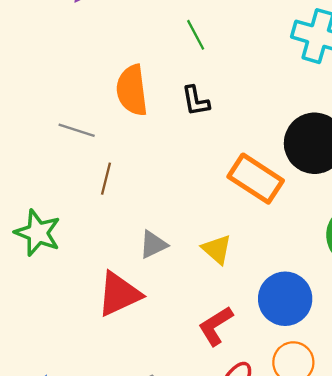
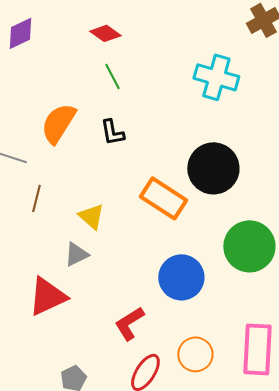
orange semicircle: (132, 90) -> (58, 123), turned 39
yellow triangle: (217, 249) -> (91, 216), moved
blue circle: (285, 299) -> (181, 277), moved

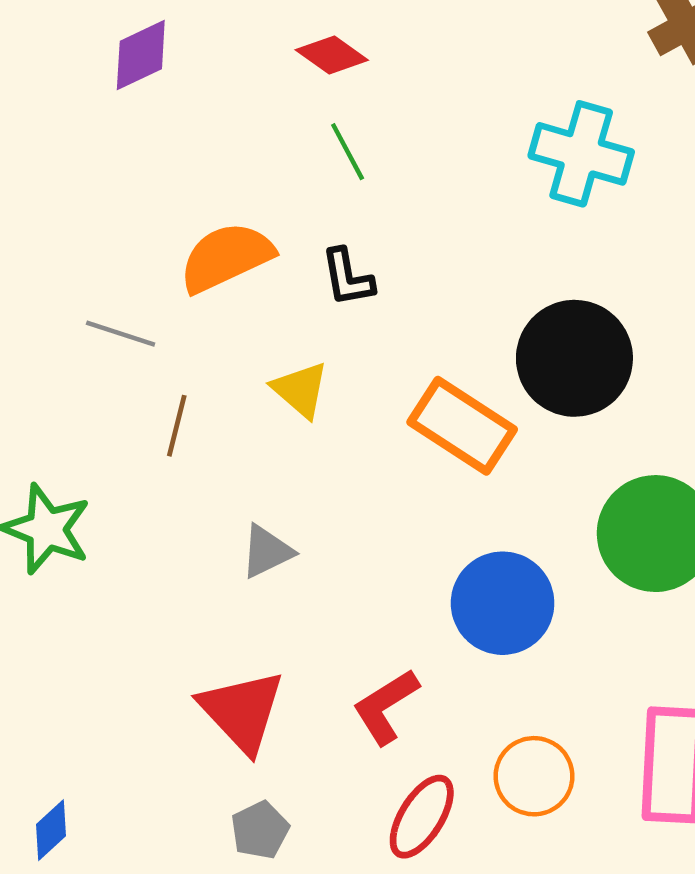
orange semicircle: (58, 123) -> (226, 257), turned 33
yellow triangle: (91, 216) -> (300, 390), moved
red triangle: (47, 296) -> (242, 711), moved, turned -48

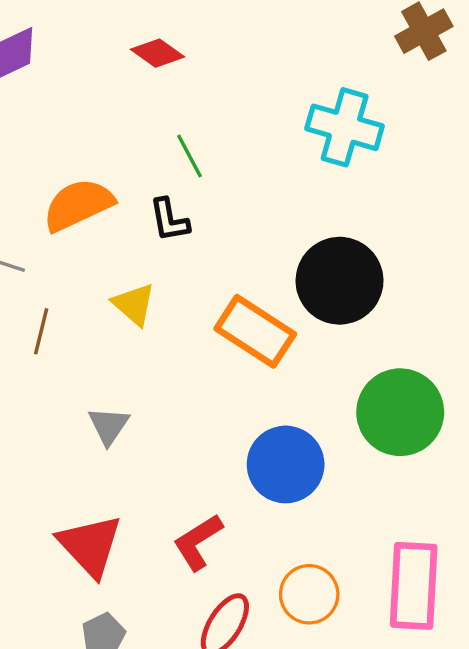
green line: (348, 152) -> (189, 156), moved
gray triangle: (267, 552) -> (109, 426), turned -30

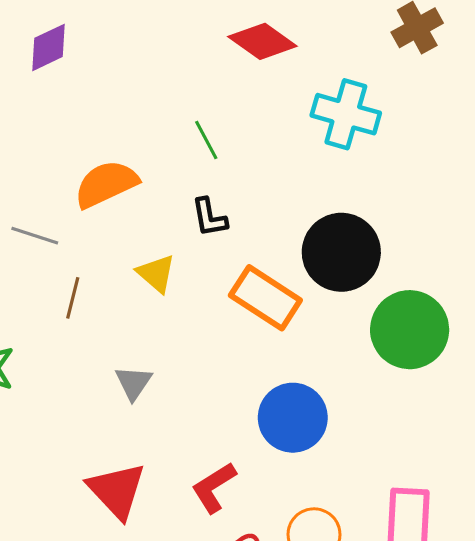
red diamond: (157, 53) -> (262, 41), moved, size x1.4
black L-shape: (169, 220) -> (209, 217), moved
green circle: (400, 412) -> (410, 330), moved

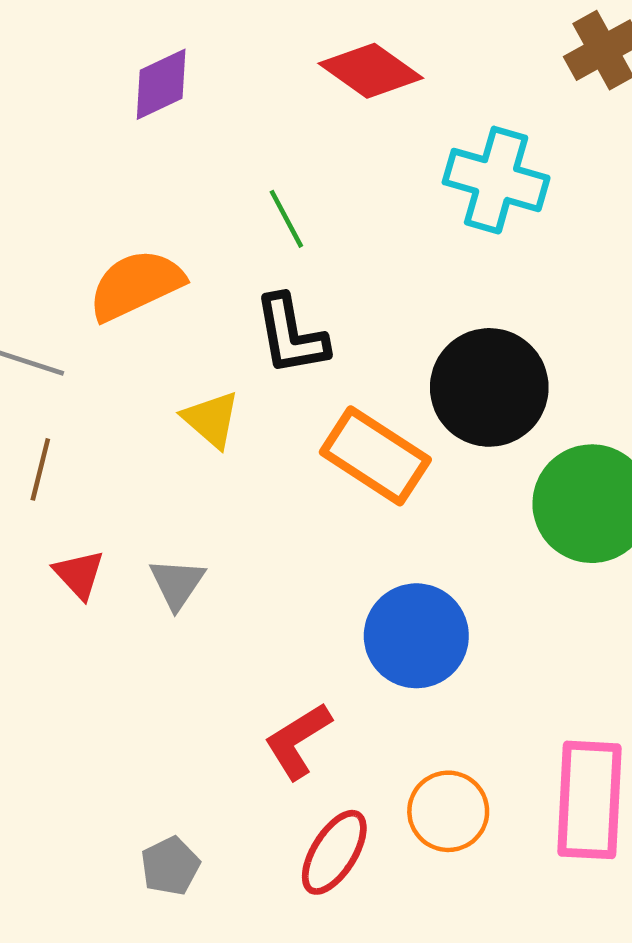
purple diamond: (48, 47) -> (161, 84), moved
black L-shape: (209, 217) -> (291, 335), size x1.4
brown line: (73, 298) -> (40, 469), moved
red triangle: (117, 490) -> (79, 574), moved, size x0.6

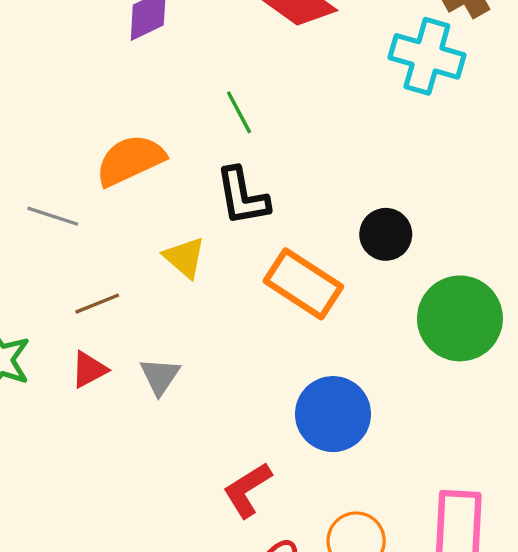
cyan cross: (496, 180) -> (427, 56), moved
black circle: (489, 387) -> (386, 234), size x0.6
brown line: (40, 469) -> (97, 304), moved, turned 54
red triangle: (79, 574) -> (89, 370), turned 45

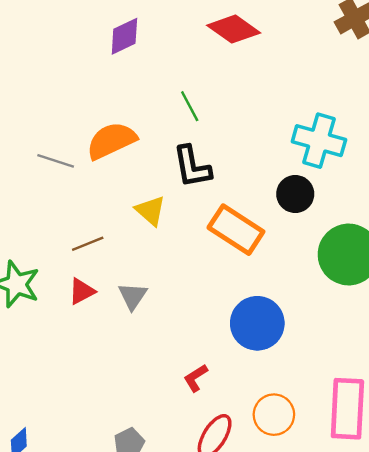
cyan cross: (427, 56) -> (319, 141), moved
gray line: (53, 216) -> (56, 161), moved
red L-shape: (247, 490) -> (196, 378), size x0.7

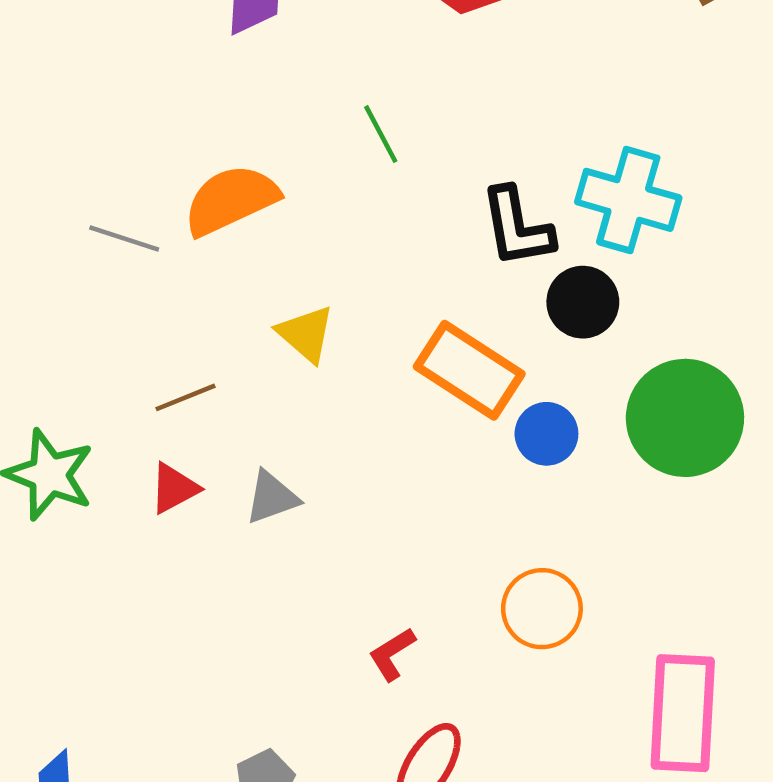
black L-shape: (192, 167) -> (517, 227), moved
gray triangle: (133, 296) -> (272, 497), turned 36
blue circle: (257, 323) -> (546, 434), moved, size x0.6
orange circle: (274, 415) -> (542, 609), moved

